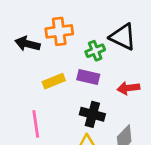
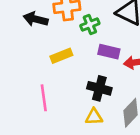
green cross: (95, 51) -> (90, 25), moved
purple rectangle: (88, 77) -> (109, 52), moved

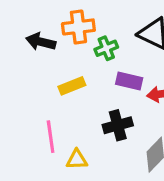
black cross: (99, 88) -> (118, 125), turned -30
yellow triangle: (94, 117) -> (77, 160), moved

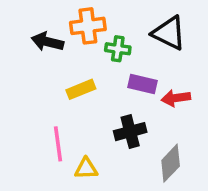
green cross: (106, 48) -> (118, 49), turned 30

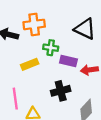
green cross: (118, 49) -> (51, 48), moved

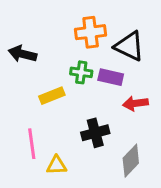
orange cross: (34, 24) -> (91, 32), moved
purple rectangle: (68, 61) -> (111, 77), moved

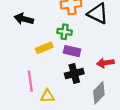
purple rectangle: (111, 77) -> (72, 51), moved
red arrow: (135, 103) -> (105, 63), moved

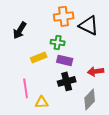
black arrow: (24, 19) -> (20, 30), turned -72

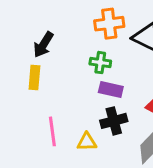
yellow rectangle: (39, 57) -> (34, 78), moved, turned -63
yellow triangle: (42, 102) -> (87, 142), moved

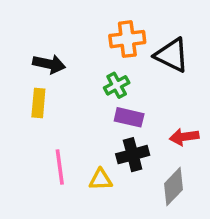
black arrow: (43, 45) -> (49, 64), turned -110
green cross: (100, 63) -> (117, 85), turned -36

